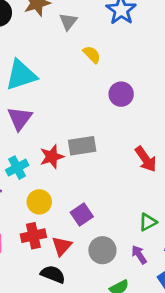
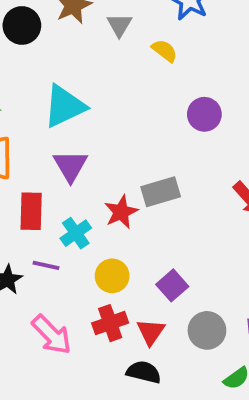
yellow semicircle: (92, 54) -> (165, 51), moved

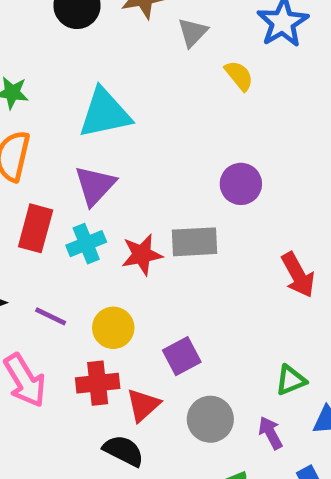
purple circle: (204, 114) -> (241, 184), moved
cyan cross: (76, 233) -> (86, 244), moved
purple line: (46, 265) -> (51, 316), moved

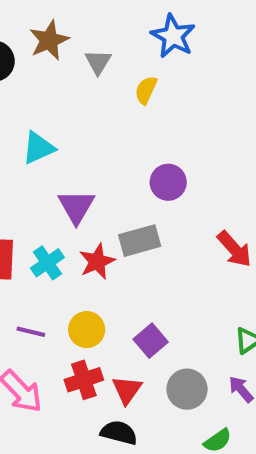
yellow semicircle: (239, 76) -> (146, 90), turned -104
cyan triangle: (105, 113) -> (38, 148), size x0.7
purple triangle: (95, 185) -> (76, 207), moved

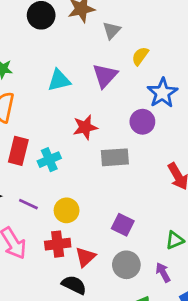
blue star: (173, 36) -> (162, 93), moved
purple triangle: (76, 207) -> (105, 76), moved
red star: (97, 262) -> (85, 127), moved
purple square: (151, 341) -> (123, 225), moved, turned -35

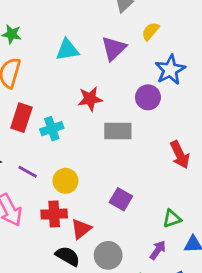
gray circle: (126, 265) -> (108, 255), moved
purple arrow: (163, 272) -> (158, 250), turned 60

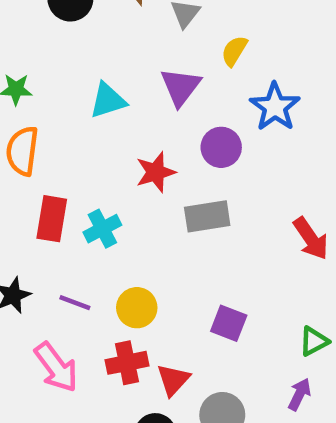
purple circle: (148, 97) -> (221, 147), moved

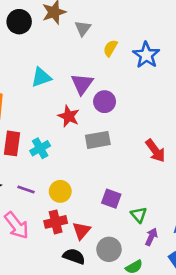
purple triangle: (181, 87) -> (82, 84), moved
blue star: (275, 107) -> (146, 55), moved
red star: (156, 172) -> (69, 116), turned -30
green triangle: (314, 341) -> (139, 215), moved, turned -42

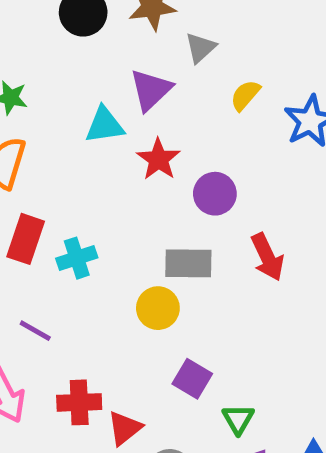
purple triangle: (82, 84) -> (151, 90), moved
red star: (69, 116) -> (158, 159), moved
red arrow: (155, 151) -> (267, 257), moved
yellow circle: (60, 191) -> (158, 308), moved

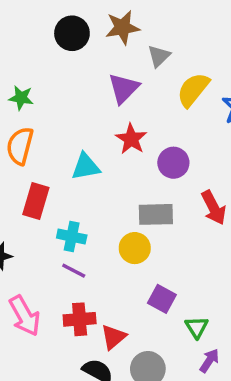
yellow semicircle: (245, 95) -> (193, 90), size x1.5
cyan triangle: (105, 125) -> (86, 167), moved
cyan cross: (77, 258) -> (72, 237), moved, turned 32
purple line: (35, 331) -> (74, 271), moved

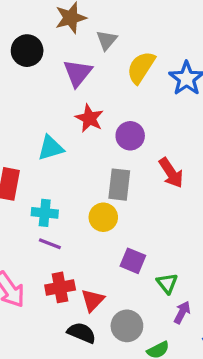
black circle: (72, 33) -> (27, 51), moved
gray rectangle: (156, 214) -> (119, 185), turned -76

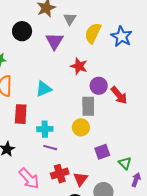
red star: (89, 118) -> (79, 66), moved
purple circle: (130, 136) -> (99, 86), moved
purple square: (133, 261) -> (102, 152), turned -35

